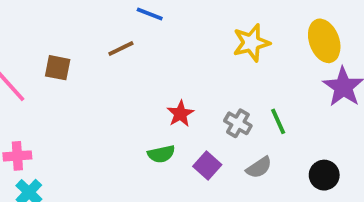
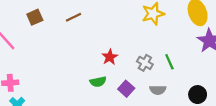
brown square: (58, 68) -> (35, 17), moved, turned -35
gray semicircle: (259, 167) -> (158, 90), turned 35

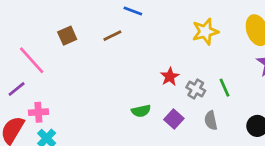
red star: (110, 57) -> (170, 77), moved
gray semicircle: (158, 90) -> (211, 120), turned 77

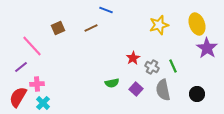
gray semicircle: (211, 120) -> (163, 90), size x1.5

